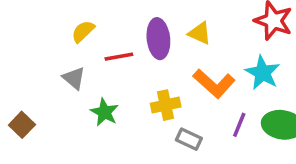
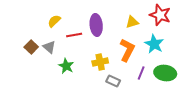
yellow triangle: (200, 33) -> (132, 22), moved, turned -40
orange L-shape: (214, 83) -> (127, 50), turned -105
brown square: (22, 125) -> (31, 47), moved

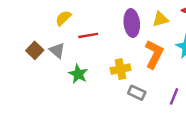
purple ellipse: (96, 25) -> (132, 23), moved
purple line: (141, 73) -> (174, 96), moved

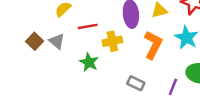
yellow cross: (121, 69) -> (112, 41), moved
green star: (78, 74) -> (89, 62), moved

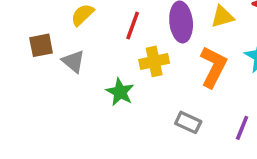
red line: (88, 26) -> (133, 26), moved, turned -60
brown square: (35, 41) -> (41, 45), moved, turned 35

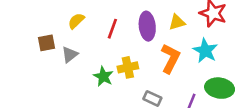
gray triangle: (73, 61) -> (70, 55), turned 42
yellow cross: (154, 61) -> (128, 67), moved

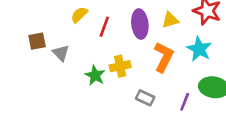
yellow semicircle: (76, 21) -> (79, 15), moved
gray triangle: (70, 55) -> (61, 53), turned -36

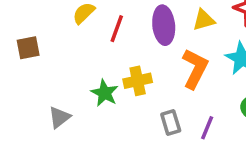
gray triangle: (61, 53) -> (59, 117), moved, turned 36
gray rectangle: (145, 98) -> (171, 123), turned 48
purple line: (185, 102) -> (207, 128), moved

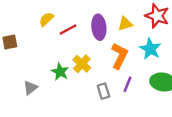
red line: (117, 29) -> (68, 29), turned 42
yellow cross: (138, 81) -> (82, 64), turned -36
purple line: (207, 128) -> (127, 84), moved

